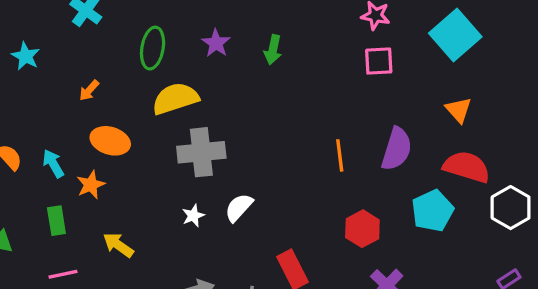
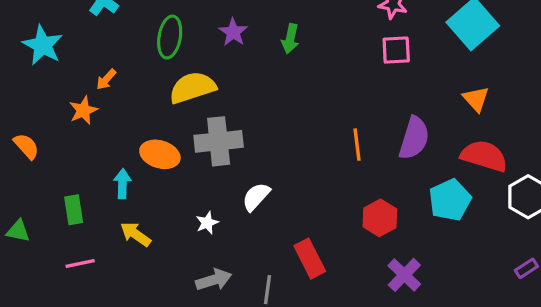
cyan star: (26, 56) -> (43, 45), size x1.4
orange ellipse: (110, 141) -> (160, 154), moved
cyan arrow: (53, 164) -> (122, 184), moved, turned 32
orange star: (91, 185) -> (83, 110), moved
white star: (193, 216) -> (207, 223), moved

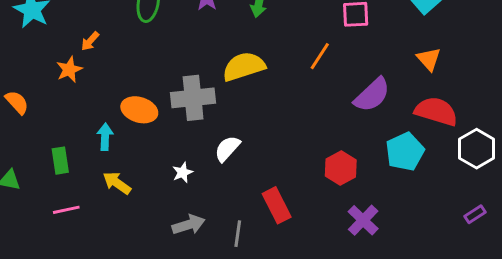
yellow semicircle: (192, 88) -> (244, 67), moved
purple semicircle: (414, 138) -> (372, 95), turned 30
orange line: (357, 145) -> (320, 56), moved, turned 40

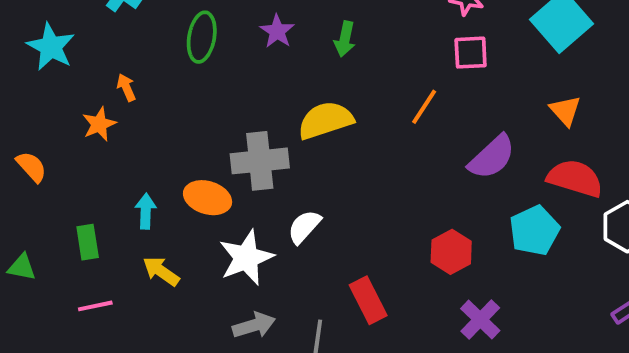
orange arrow: (90, 41) -> (126, 87), turned 114
orange ellipse: (139, 110) -> (208, 198), moved
white star: (183, 172) -> (246, 258), size x2.0

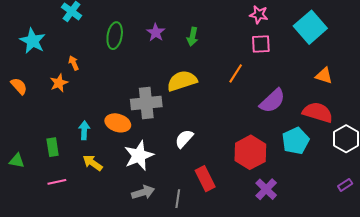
orange triangle: (565, 111) -> (324, 76), moved, turned -30
orange semicircle: (31, 167) -> (19, 86), moved
white semicircle: (304, 227) -> (184, 139), moved
red hexagon: (451, 252) -> (250, 152), size x1.4

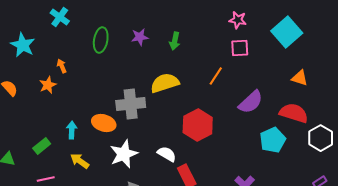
purple star: (156, 32) -> (140, 37), turned 30
white semicircle: (184, 139) -> (167, 154), moved, turned 78
green rectangle: (53, 147) -> (42, 146), turned 60
red hexagon: (250, 152) -> (198, 125), moved

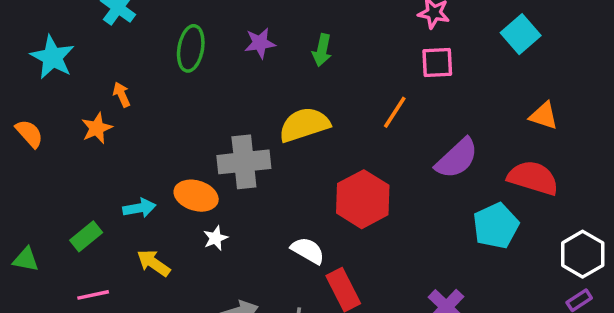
cyan square: (287, 32) -> (521, 34), size x0.7
cyan arrow: (72, 130) -> (139, 208), turned 78
white hexagon: (321, 138) -> (583, 254), moved
white star: (124, 154) -> (216, 238), moved, size x0.5

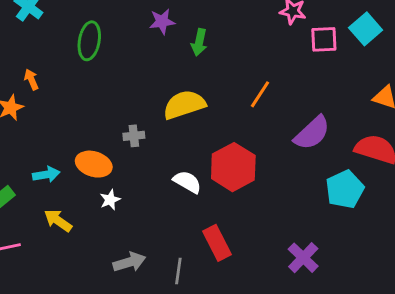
purple star: (260, 43) -> (162, 22), moved
pink square: (437, 63) -> (324, 39), moved
gray cross: (244, 162) -> (134, 136), size x0.5
white semicircle: (308, 251) -> (187, 182), moved

